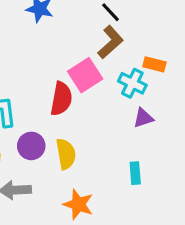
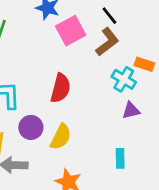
pink square: (85, 75) -> (71, 31), moved
yellow semicircle: (66, 154) -> (61, 137), turned 32

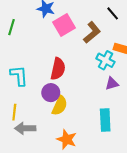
black line: (109, 16) -> (113, 13), moved
purple circle: (31, 127) -> (51, 93), moved
cyan rectangle: (120, 158) -> (105, 120), size x1.5

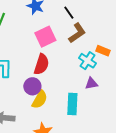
black line: (113, 13) -> (69, 13), moved
pink square: (64, 25) -> (45, 37), moved
cyan rectangle: (105, 120) -> (72, 104), moved

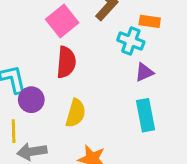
purple circle: (32, 86) -> (31, 100), moved
cyan rectangle: (72, 104) -> (146, 115), moved

